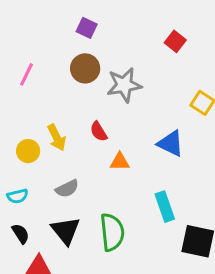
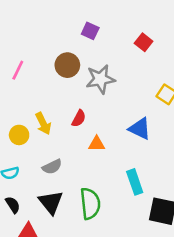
purple square: (87, 28) -> (90, 31), moved
red semicircle: (99, 132) -> (79, 118), turned -120

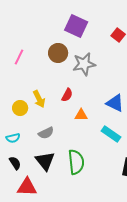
purple square: (90, 31) -> (76, 26), size x1.6
cyan rectangle: (135, 182) -> (111, 134), moved, turned -36

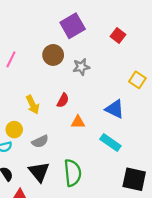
purple square: (76, 26) -> (73, 26), turned 35
gray star: (84, 64) -> (81, 67), size x0.7
yellow circle: (20, 108) -> (14, 130), moved

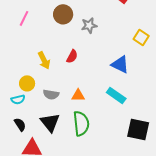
orange triangle: (78, 122) -> (78, 95), moved
gray semicircle: (40, 141) -> (51, 94), turned 35

